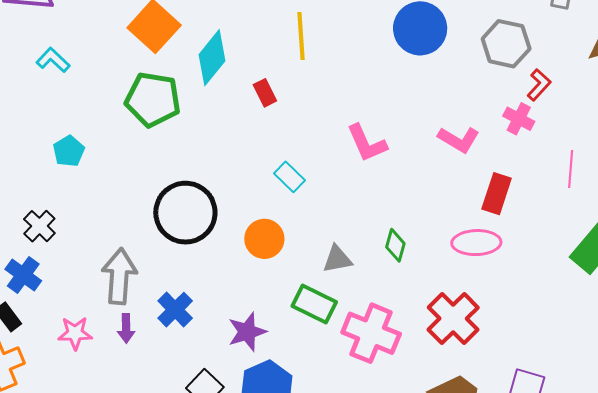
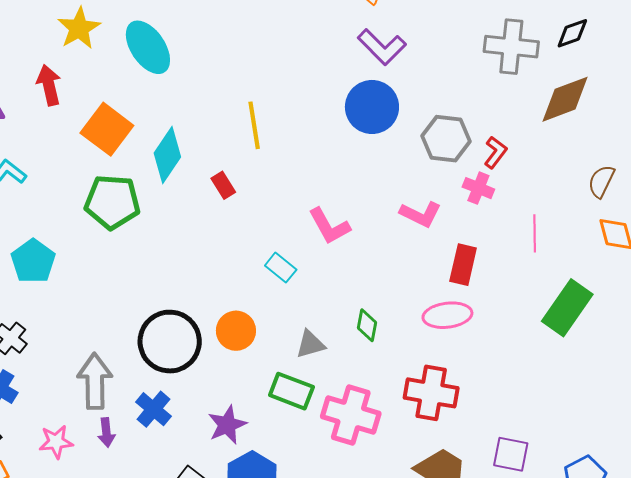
gray hexagon: (506, 44) -> (446, 139), moved
cyan pentagon: (69, 151) -> (33, 261), size x1.4
cyan rectangle: (290, 177) -> (281, 268), moved
black circle: (185, 213) -> (170, 342), moved
red cross: (453, 319) -> (431, 393), turned -30

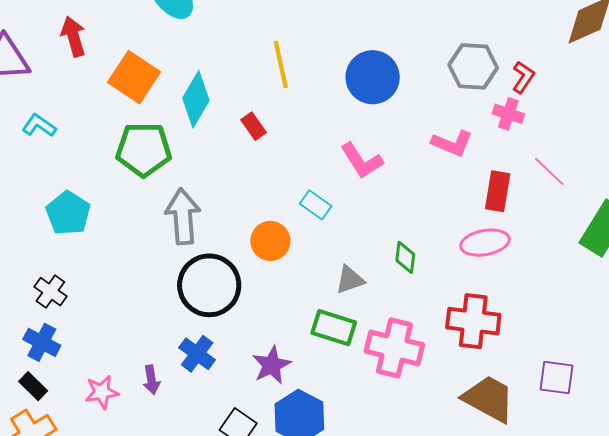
blue circle: (372, 107) -> (373, 77), moved
pink line: (535, 233) -> (549, 171), moved, turned -42
orange circle: (236, 331) -> (270, 241), moved
gray arrow: (95, 381) -> (183, 216), moved

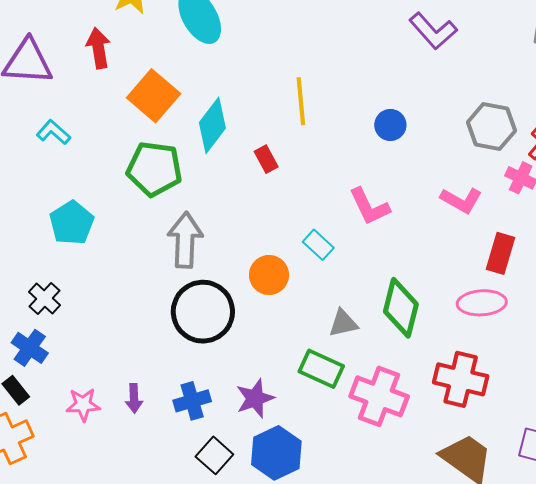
blue circle: (373, 77) -> (390, 125), size x0.6
green diamond: (405, 257) -> (401, 308), size x1.8
blue cross: (197, 354) -> (192, 401), moved, turned 30

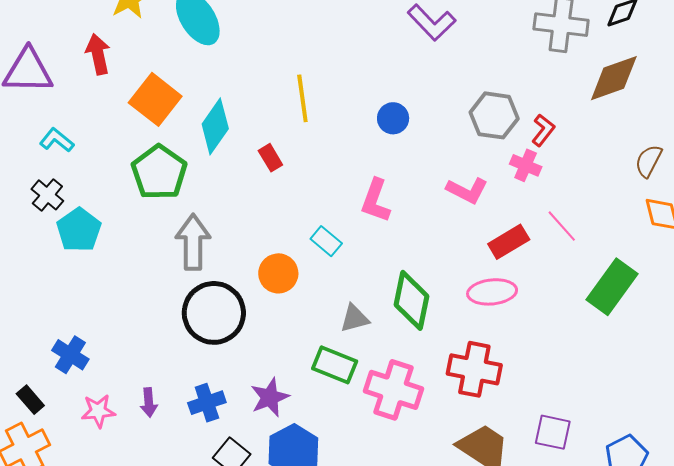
green pentagon: (154, 169) -> (159, 172), turned 30
pink L-shape: (369, 207) -> (376, 201), turned 48
red rectangle: (501, 253) -> (509, 242), turned 45
black cross: (45, 298) -> (47, 195), moved
blue cross: (30, 348) -> (70, 355), moved

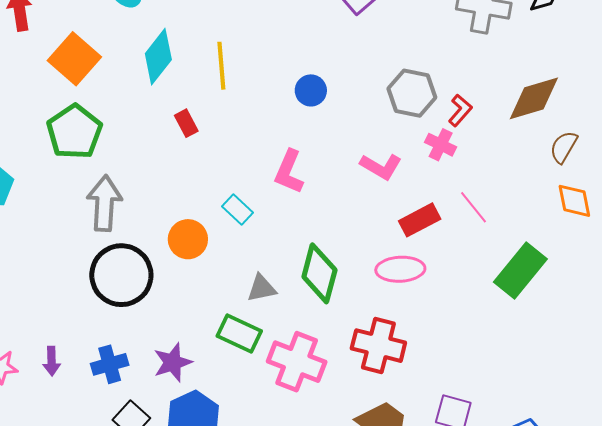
brown diamond: (614, 78) -> (534, 98), moved
cyan diamond: (215, 126) -> (158, 57), moved

